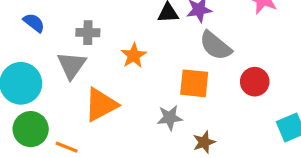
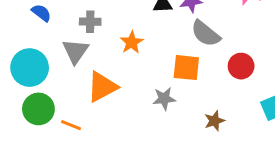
brown star: (204, 142) -> (214, 121), moved

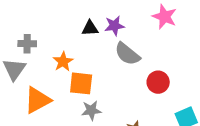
orange square: (186, 68) -> (81, 83), moved

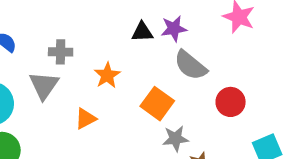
orange square: (81, 83) -> (157, 104), moved, turned 30
orange triangle: (37, 100) -> (86, 119), moved, size x0.6
gray star: (91, 110) -> (176, 139), moved

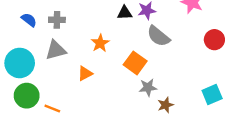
gray cross: (61, 52) -> (57, 20), moved
gray triangle: (44, 85) -> (56, 50), turned 40
red circle: (231, 102) -> (214, 40), moved

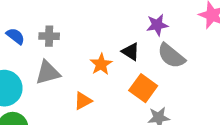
black triangle: (125, 13) -> (131, 52), moved, turned 35

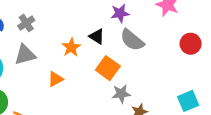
gray cross: (49, 36) -> (26, 23), turned -35

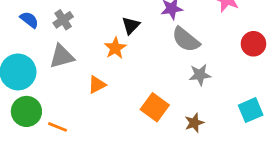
black triangle: (97, 36) -> (131, 25), moved, turned 42
orange square: (108, 68) -> (155, 107), moved
gray star: (121, 94) -> (200, 75), moved

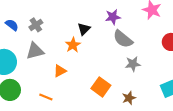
orange line: (57, 127) -> (46, 97), moved

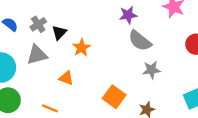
black triangle: (84, 29) -> (59, 32), moved
orange triangle: (60, 71) -> (66, 78), turned 48

